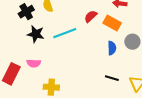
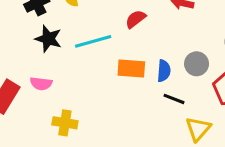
orange rectangle: (112, 23) -> (131, 69), moved, turned -30
black line: (112, 78) -> (174, 99), moved

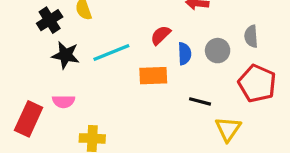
red semicircle: (136, 19) -> (161, 35), moved
gray circle: (197, 64) -> (218, 51), moved
blue semicircle: (164, 71) -> (184, 54), moved

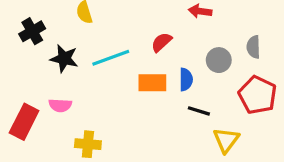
black cross: (50, 20) -> (32, 31), moved
blue semicircle: (184, 54) -> (186, 79), moved

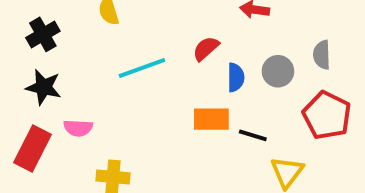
black star: (64, 59) -> (44, 87), moved
blue semicircle: (186, 79) -> (236, 77), moved
orange rectangle: (152, 83) -> (211, 119), moved

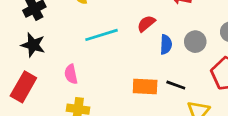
orange rectangle: (211, 119) -> (145, 87), moved
pink semicircle: (78, 128) -> (71, 74), moved, turned 72

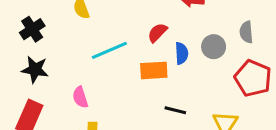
black line: (176, 85) -> (175, 110), moved
orange rectangle: (145, 87) -> (154, 70), moved

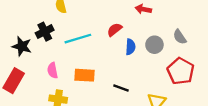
black cross: (32, 29) -> (45, 32), moved
gray semicircle: (246, 32) -> (180, 37), turned -35
orange rectangle: (154, 70) -> (85, 75), moved

